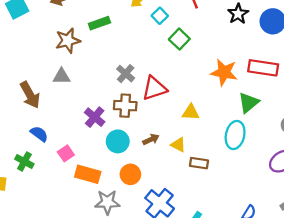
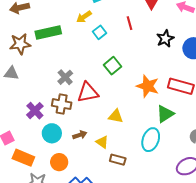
green rectangle: (99, 23) -> (48, 33), size x1.4
green square: (179, 39) -> (112, 66), moved

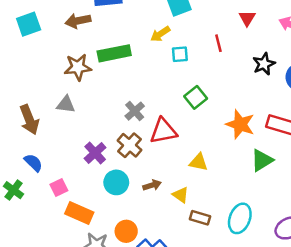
cyan square: (100, 32) -> (180, 54), turned 32
brown cross: (62, 104) -> (130, 145), turned 30
cyan ellipse: (151, 140) -> (240, 218), moved
orange circle: (59, 162) -> (126, 231), moved

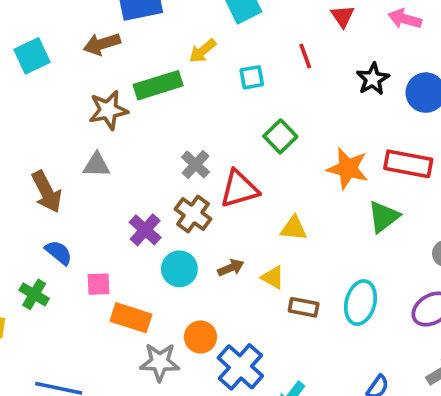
yellow arrow: (160, 34) -> (203, 51), moved
pink square: (59, 188) -> (99, 284), turned 30

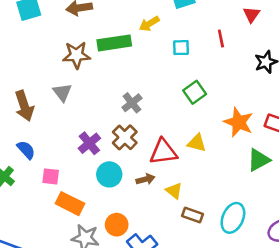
gray triangle: (97, 165) -> (62, 92), turned 42
red triangle: (239, 189) -> (163, 152), moved
yellow triangle: (294, 228) -> (197, 143), moved

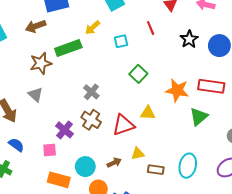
cyan circle: (109, 174) -> (85, 167), moved
pink square: (51, 176) -> (50, 150), moved
brown arrow: (145, 179) -> (114, 163), moved
yellow triangle: (174, 191) -> (138, 154), turned -40

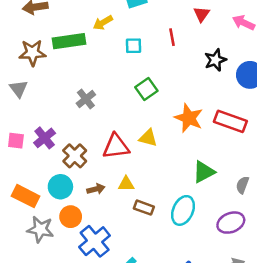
green triangle: (199, 117) -> (204, 172), moved
brown cross: (91, 120) -> (75, 156), moved
pink square: (50, 150) -> (16, 141), moved

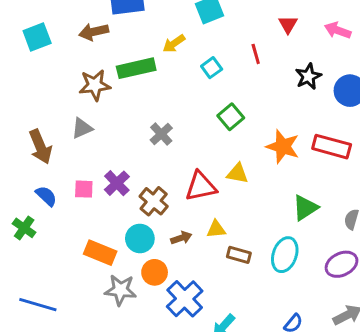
cyan square: (133, 46) -> (212, 68), turned -30
gray triangle: (19, 89) -> (82, 128), turned 48

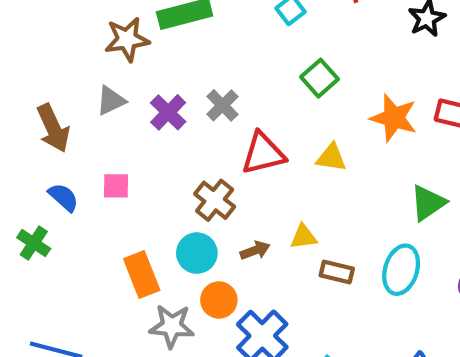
purple cross: (117, 183) -> (168, 112), moved
red triangle: (201, 186) -> (263, 153), moved
orange rectangle: (100, 253) -> (142, 275), turned 48

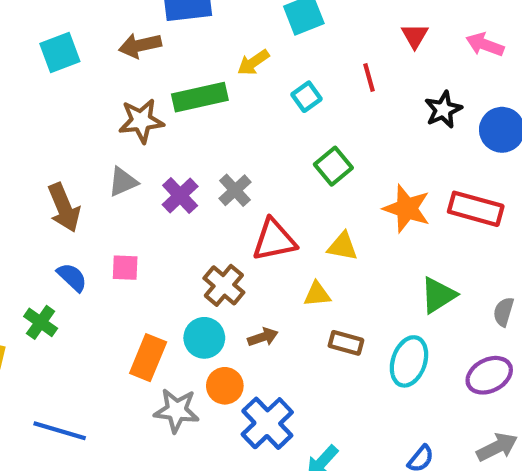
yellow triangle: (304, 237) -> (317, 294), moved
brown rectangle: (337, 272) -> (346, 343), moved
orange rectangle: (142, 275) -> (148, 358), turned 42

